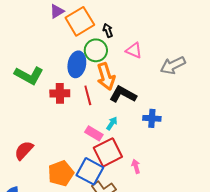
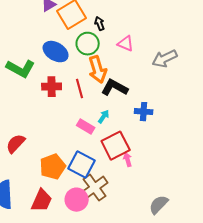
blue ellipse: (77, 64) -> (56, 52), moved, turned -70
red square: (108, 152) -> (116, 146), moved

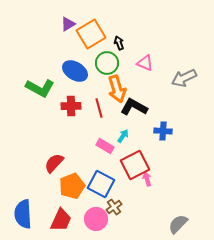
red semicircle: (16, 144) -> (54, 163), moved
brown cross: (95, 188) -> (114, 207), size x0.6

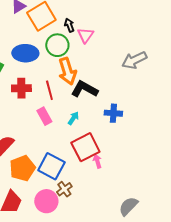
pink triangle: (145, 63) -> (85, 35), moved, turned 42
blue ellipse: (75, 71) -> (25, 53), turned -30
pink rectangle: (105, 146) -> (44, 116), moved, turned 30

